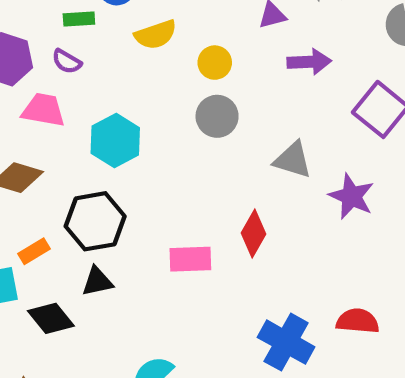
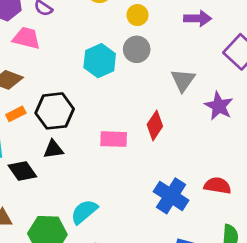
cyan hexagon: (115, 140) -> (100, 61), moved
gray triangle: (293, 160) -> (183, 80), turned 44
orange rectangle: (34, 251) -> (16, 114), moved

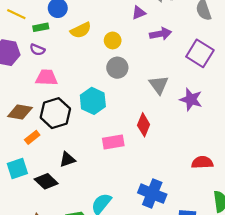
pink trapezoid: (26, 38) -> (47, 78), moved
cyan hexagon: (100, 61) -> (93, 101), moved
black hexagon: (55, 111) -> (55, 113), moved
blue cross: (171, 196) -> (152, 194), moved

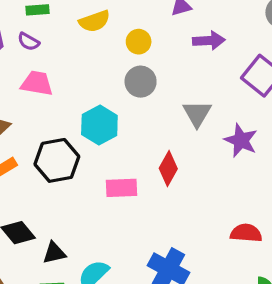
black hexagon: (55, 113) -> (57, 160), moved
black triangle: (67, 159) -> (54, 253), moved

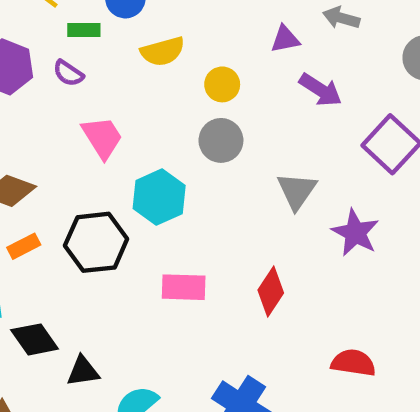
purple arrow: (209, 41) -> (320, 90), turned 32
pink trapezoid: (37, 83) -> (102, 137), moved, turned 44
red diamond: (168, 169) -> (271, 292), moved

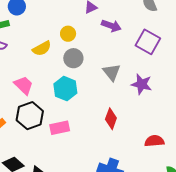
yellow semicircle: (163, 51) -> (42, 48), moved
pink trapezoid: (102, 137) -> (24, 85), moved
cyan hexagon: (159, 197) -> (65, 89), moved
pink rectangle: (184, 287) -> (60, 128), moved

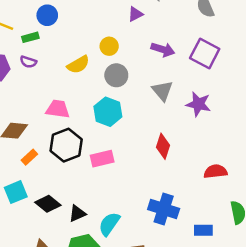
purple arrow: (111, 26) -> (163, 50), moved
pink trapezoid: (24, 85) -> (58, 109), turned -35

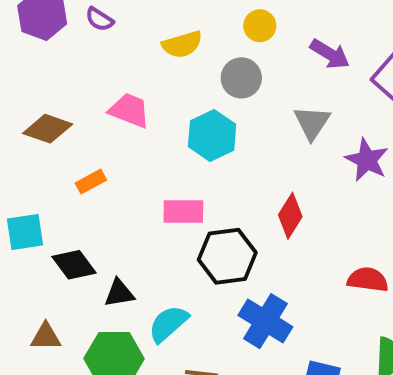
yellow circle: (109, 46) -> (260, 26), moved
black hexagon: (66, 145) -> (227, 256), moved
orange rectangle: (29, 157) -> (91, 182), moved

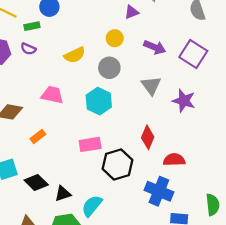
red semicircle: (368, 280) -> (174, 160), moved
blue cross: (265, 321) -> (159, 191), moved

